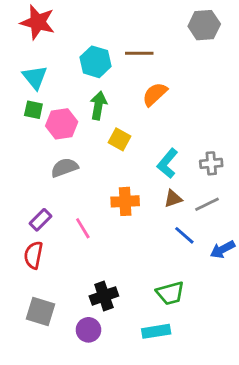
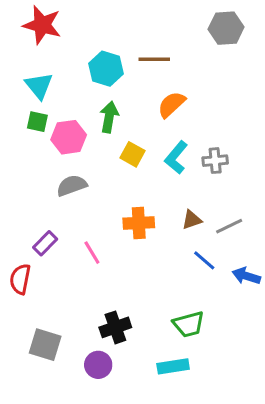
cyan L-shape: (167, 163) -> (176, 157), moved
gray cross: (211, 163) -> (215, 161), moved
blue arrow: (222, 249) -> (246, 276), turned 45
red semicircle: (33, 255) -> (20, 279), moved

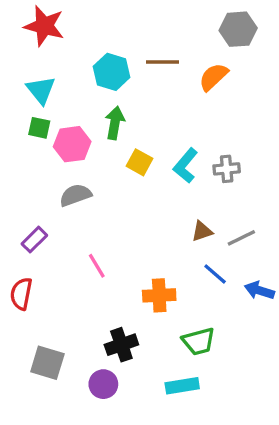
orange semicircle: (171, 104) -> (213, 77), moved
orange cross: (139, 223) -> (159, 295), moved
purple rectangle: (45, 243) -> (34, 240), moved

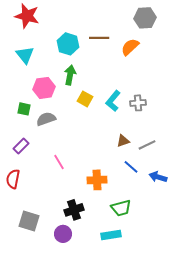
green square: (39, 128) -> (24, 109), moved

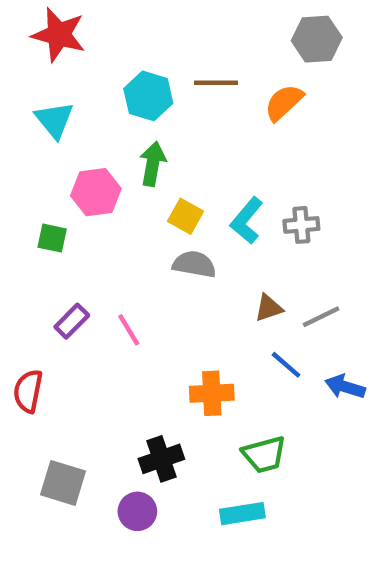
gray semicircle: (46, 119) -> (194, 264), moved, turned 30
purple rectangle: (21, 146) -> (72, 321), moved
pink line: (59, 162) -> (129, 330), moved

